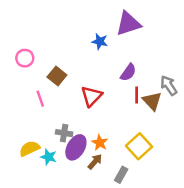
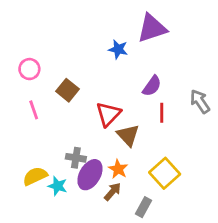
pink line: (40, 99) -> (34, 110), moved
brown triangle: (152, 101) -> (128, 135), moved

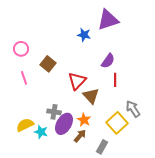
gray arrow: (200, 101) -> (133, 109), moved

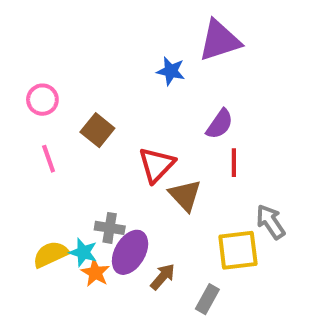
orange star: (84, 120) -> (95, 273), moved
yellow square: (117, 123) -> (238, 250), turned 35
cyan star: (41, 132) -> (83, 252), moved

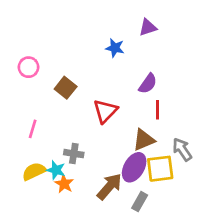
purple triangle: (220, 41) -> (148, 27), size x0.6
pink line: (49, 159) -> (33, 129), moved, turned 36
brown triangle: (185, 195) -> (144, 140), moved, turned 50
purple ellipse: (130, 252) -> (134, 167), moved
brown arrow: (163, 277) -> (109, 186), size x1.5

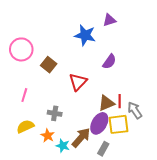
blue star: (115, 48) -> (85, 35), size x1.5
pink circle: (29, 67) -> (21, 49), size x1.5
red line: (157, 110) -> (120, 101), moved
cyan star: (56, 170) -> (63, 146), moved

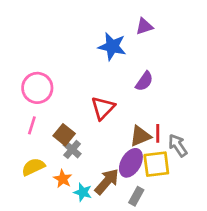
pink circle: (21, 49) -> (37, 88), moved
brown square: (49, 65) -> (64, 135), moved
gray cross: (55, 113) -> (72, 149), turned 32

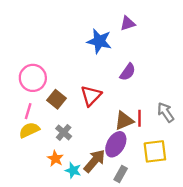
brown square: (64, 135) -> (57, 99), moved
gray arrow: (178, 145) -> (166, 112), moved
yellow square: (156, 164) -> (155, 151), moved
yellow semicircle: (33, 167) -> (29, 130), moved

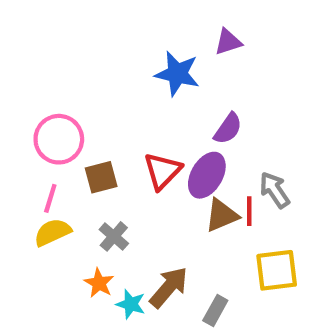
brown square: (57, 99) -> (101, 177), turned 36
gray arrow: (166, 112) -> (275, 190), moved
purple ellipse: (116, 144) -> (207, 175), moved

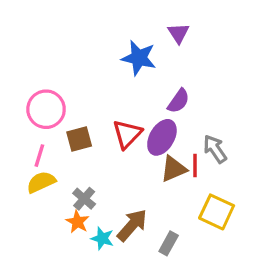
purple triangle: (228, 42) -> (179, 33), turned -45
gray cross: (114, 236) -> (84, 199), moved
yellow square: (277, 270) -> (217, 212), turned 32

